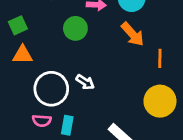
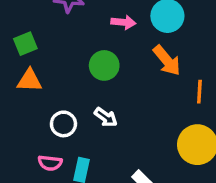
green circle: (75, 28) -> (104, 65), moved
white circle: (51, 89) -> (63, 124), size x0.6

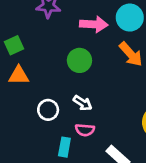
pink arrow: (123, 22) -> (94, 24), size x1.4
pink semicircle: (50, 163) -> (85, 130), moved

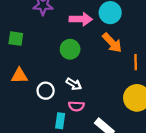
green square: (14, 45) -> (16, 39), turned 35
orange triangle: (19, 75) -> (19, 76), moved

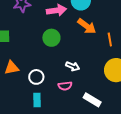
white arrow: (74, 84) -> (73, 66), moved
cyan rectangle: (60, 121) -> (37, 100), moved

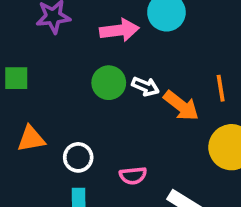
orange arrow: (87, 26) -> (181, 106), moved
white arrow: (73, 66) -> (145, 86), moved

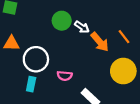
orange line: (221, 88) -> (124, 37), turned -40
white circle: (78, 157) -> (36, 59), size x1.5

